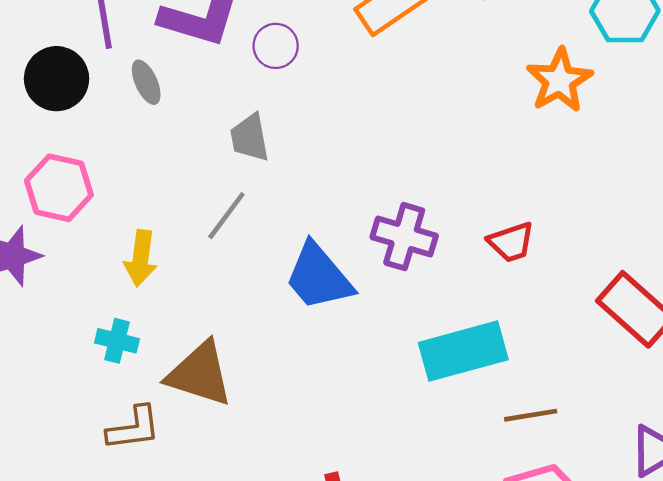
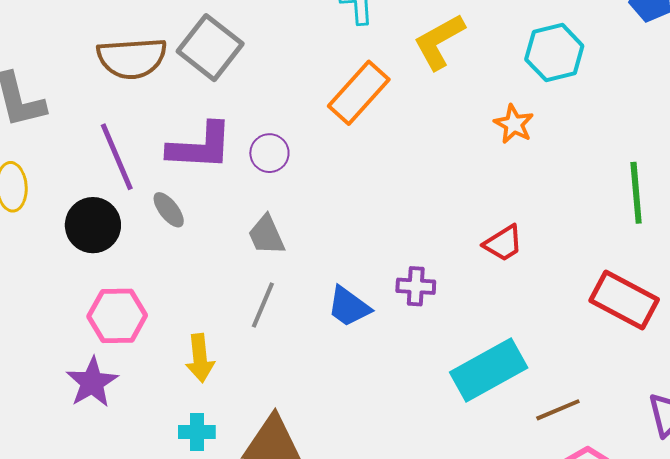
orange star: (559, 80) -> (514, 124), size x0.7
purple cross: (404, 237) -> (416, 286), size x0.7
red trapezoid: (511, 242) -> (503, 243), moved
blue trapezoid: (319, 277) -> (349, 307), moved, size x0.7

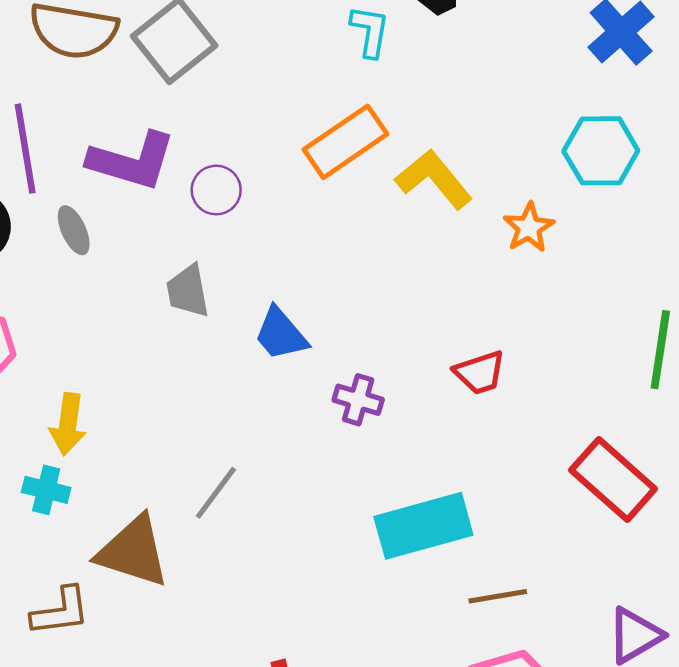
yellow L-shape: (439, 42) -> (434, 179), moved, turned 66
gray line: (263, 305) -> (216, 493), moved
blue trapezoid: (349, 307) -> (281, 334), moved
cyan cross: (197, 432) -> (46, 490), moved

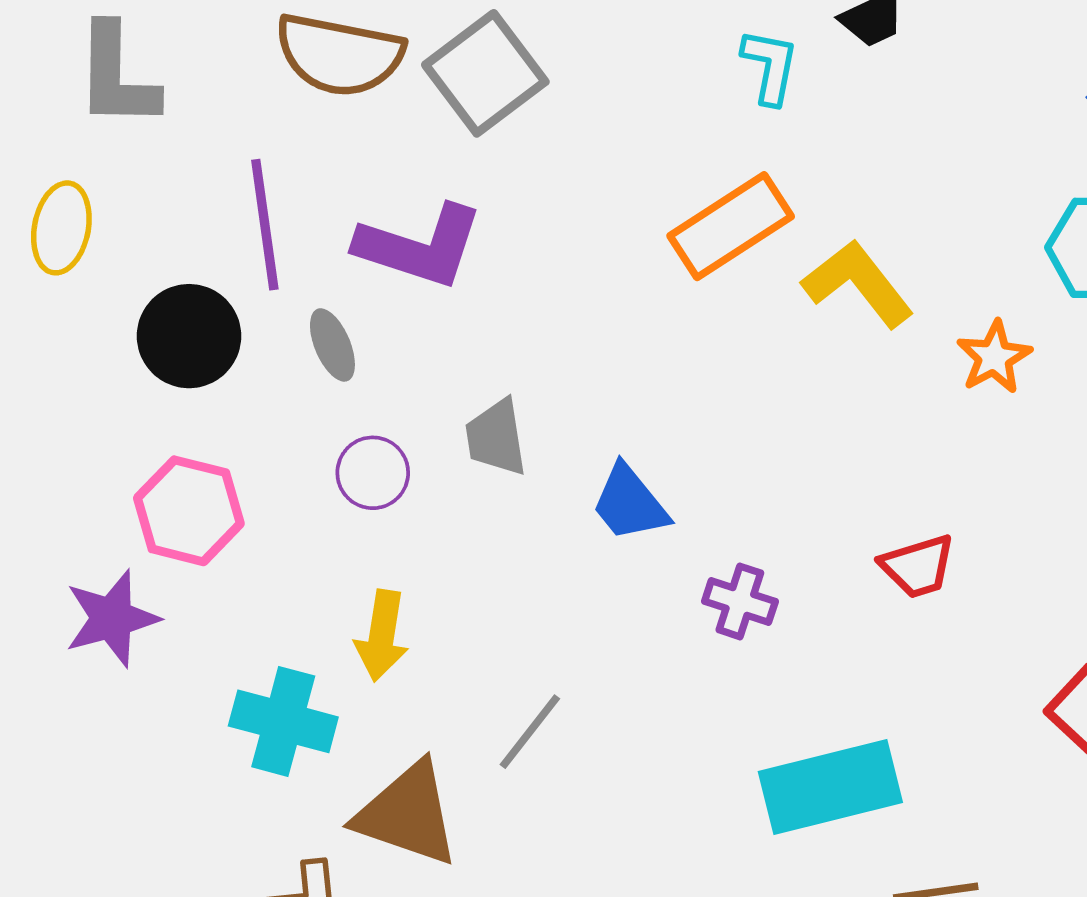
purple circle: (216, 190) -> (373, 473), moved
yellow arrow: (68, 424) -> (382, 636), moved
cyan cross: (46, 490) -> (283, 721), size x1.5

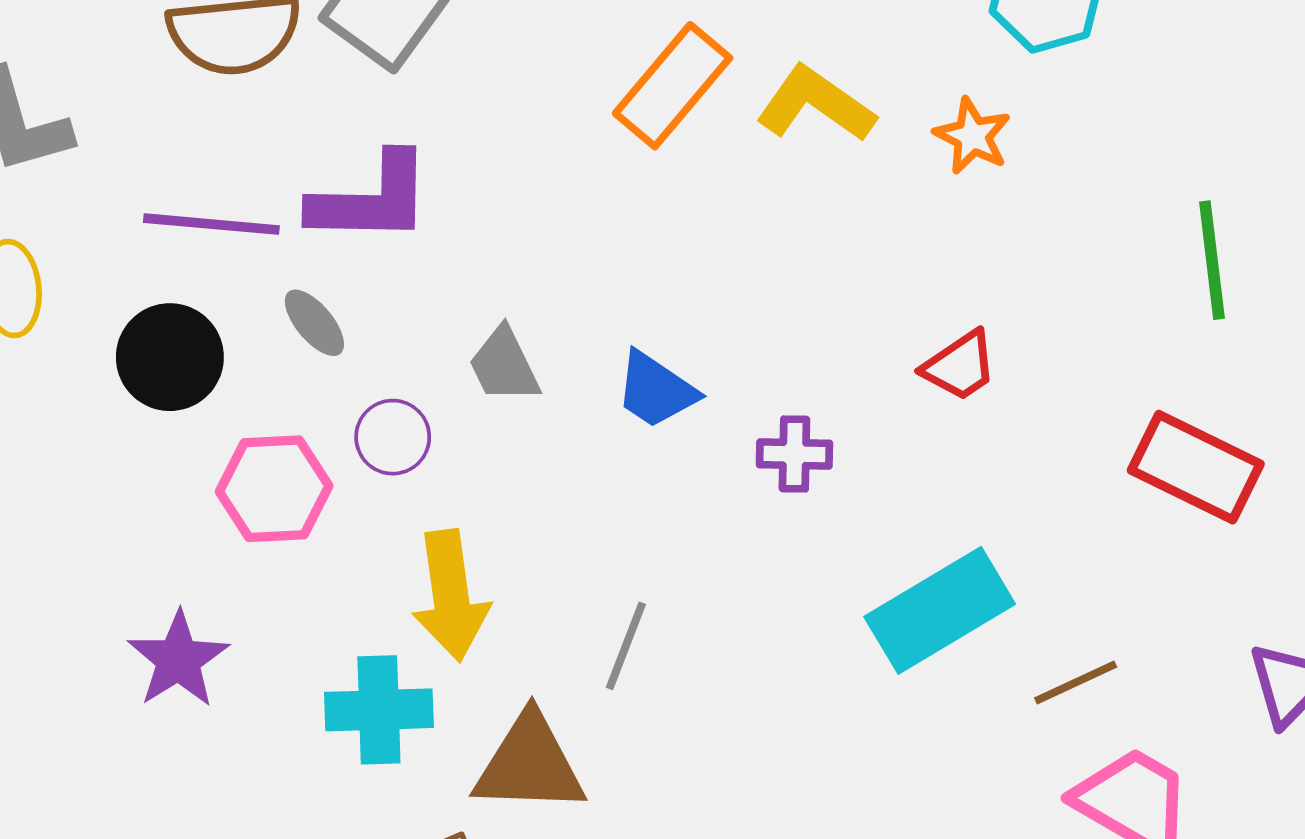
purple line: (265, 225) -> (211, 224), turned -60
pink hexagon: (189, 511) -> (274, 489), moved
yellow arrow: (382, 636) -> (451, 595), size x1.4

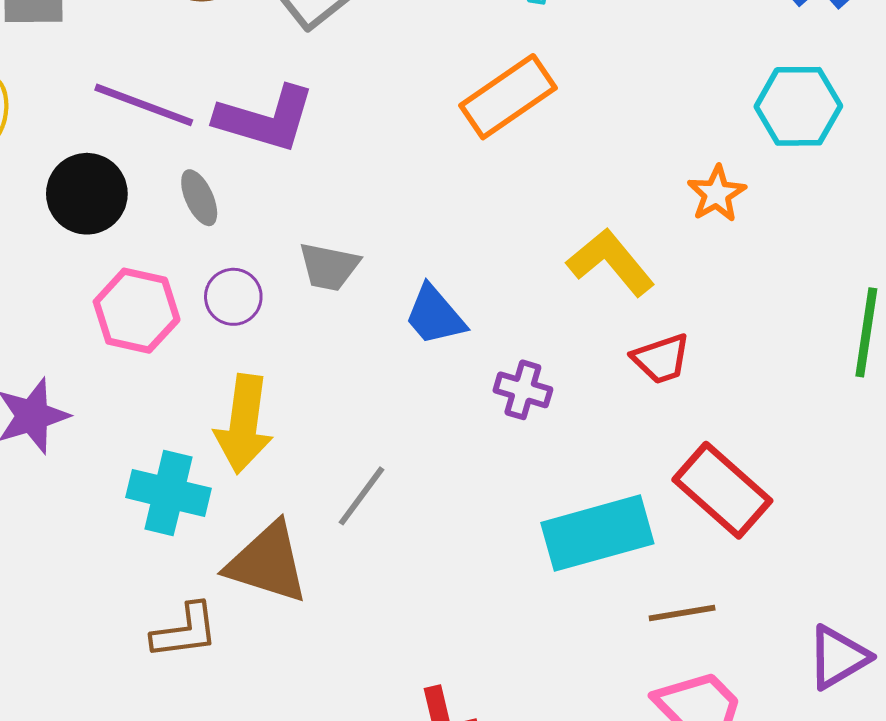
yellow L-shape: (816, 104) -> (611, 262), moved
gray trapezoid: (504, 365) -> (329, 267), turned -68
red rectangle: (1196, 467) -> (722, 490), moved

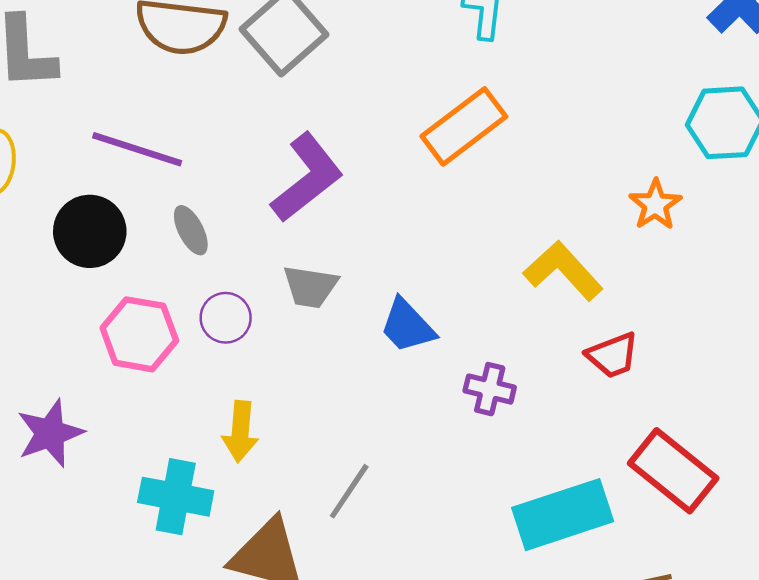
purple L-shape: (265, 119) -> (307, 178), moved, turned -52
yellow arrow: (244, 424) -> (240, 431), size x0.7

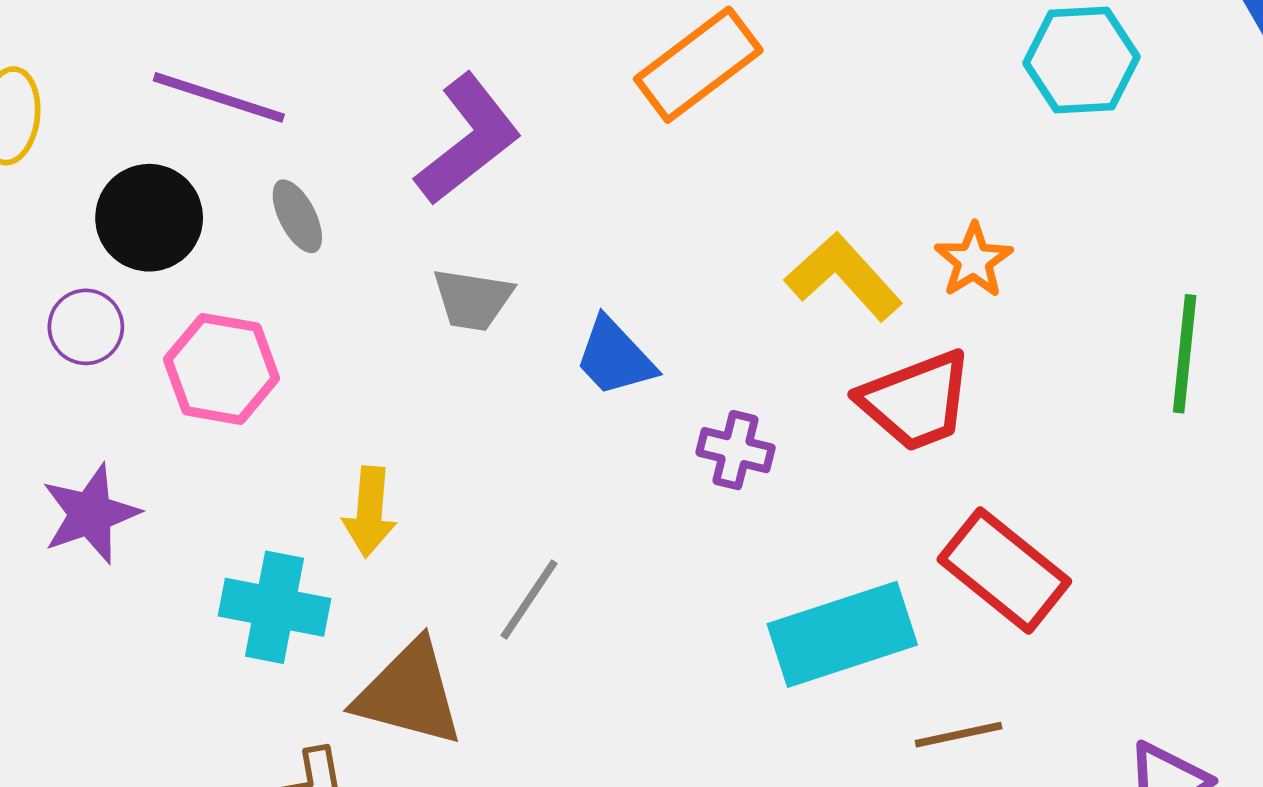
orange star: (655, 205) -> (974, 260), moved
purple circle: (226, 318) -> (86, 327), moved
red trapezoid: (613, 355) -> (916, 401), size x1.5

